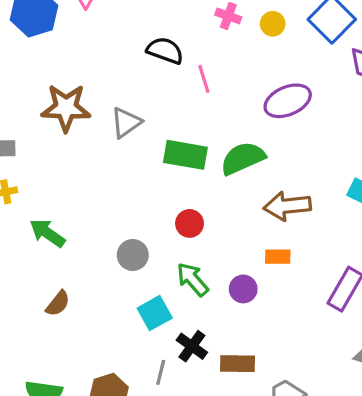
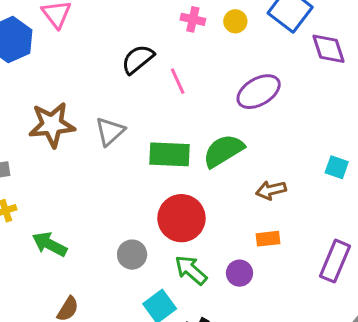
black semicircle: (165, 51) -> (138, 59), turned -52
brown arrow: (287, 206) -> (271, 190), size x0.7
red circle: (190, 223) -> (181, 218), size x1.8

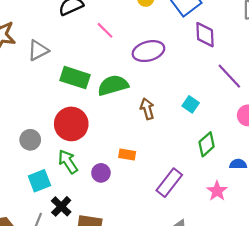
pink line: (178, 81) -> (105, 30), moved, turned -36
cyan square: (337, 167) -> (191, 104), moved
brown arrow: (271, 190) -> (147, 109), moved, turned 72

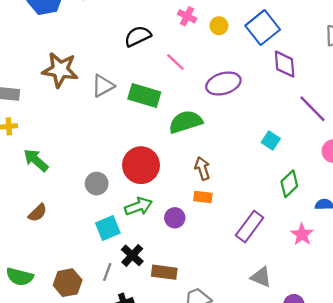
green rectangle: (75, 78) -> (144, 95), moved
brown arrow: (147, 109) -> (202, 168), moved
green arrow: (68, 162) -> (138, 206), turned 105

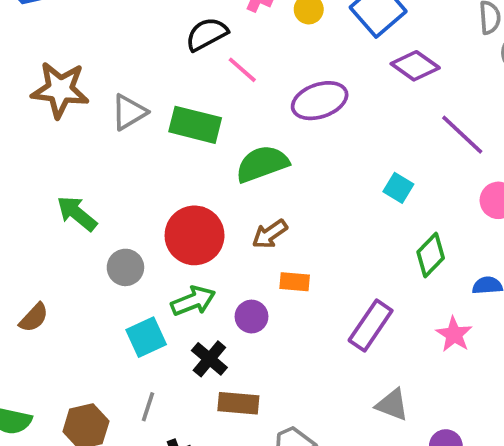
black semicircle: (138, 36) -> (207, 34), moved
purple diamond: (285, 64) -> (415, 66), turned -48
green arrow: (36, 160) -> (77, 213), moved
brown arrow: (202, 168) -> (270, 234), moved, turned -105
black cross: (132, 255) -> (209, 359), moved

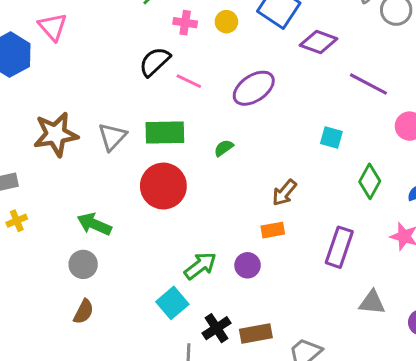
green semicircle: (262, 164) -> (224, 148), size x0.5
brown arrow: (270, 234) -> (284, 193), moved
red circle: (195, 235) -> (163, 186), moved
gray circle: (125, 267) -> (83, 264), moved
black cross: (209, 359) -> (217, 328), moved, turned 32

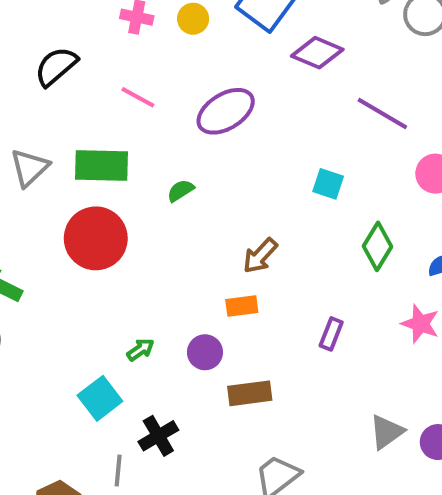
black semicircle: (155, 62) -> (56, 66), moved
purple rectangle: (339, 247) -> (331, 334), size x0.6
green arrow: (200, 266) -> (141, 350), size x0.6
gray triangle: (372, 302) -> (387, 432), moved, turned -44
brown rectangle: (256, 333) -> (250, 393), moved

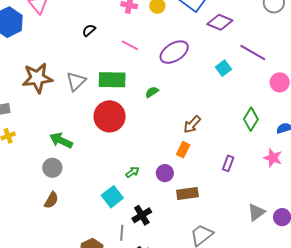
black semicircle: (56, 66) -> (89, 30), size x0.6
cyan square: (328, 184) -> (223, 68), moved, turned 35
orange rectangle: (242, 306) -> (183, 150), turned -56

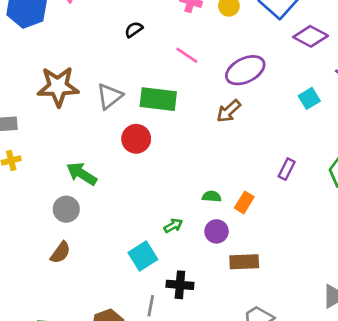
green semicircle: (152, 92) -> (212, 196), moved, turned 32
red circle: (110, 116) -> (136, 139), moved, size x0.7
brown arrow: (192, 124) -> (229, 111), moved
purple rectangle: (228, 163) -> (287, 169), moved
black cross: (142, 215) -> (180, 285), turned 30

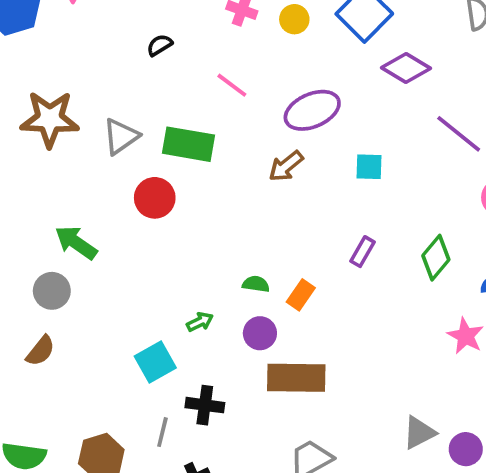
cyan square: (309, 98) -> (369, 167), moved, turned 30
brown rectangle: (244, 262) -> (296, 378), size x1.4

